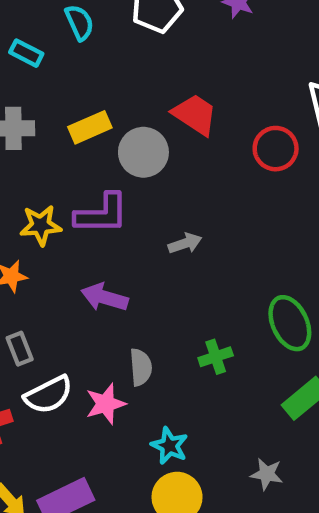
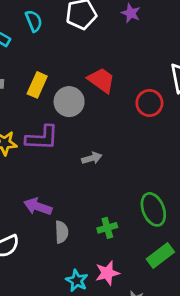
yellow rectangle: (90, 127) -> (37, 85), turned -45
purple arrow: (105, 297) -> (38, 207), moved
pink star: (106, 404) -> (107, 273), moved

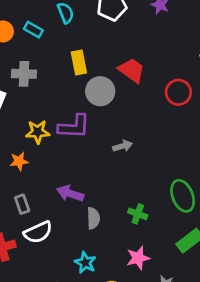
yellow rectangle: (37, 85) -> (79, 63), moved, turned -35
green cross: (107, 228) -> (138, 214), turned 36
cyan star: (77, 281) -> (85, 263), moved

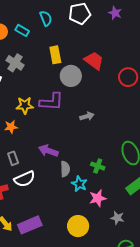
gray cross: (24, 74) -> (15, 63), turned 30
cyan star: (85, 263) -> (79, 184), moved

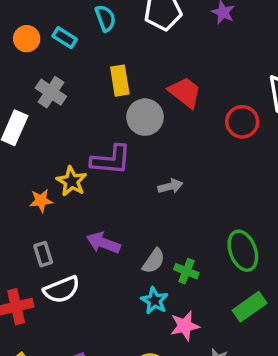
yellow star: (25, 105) -> (72, 181), moved, turned 30
gray semicircle: (65, 169) -> (154, 261), moved, turned 35

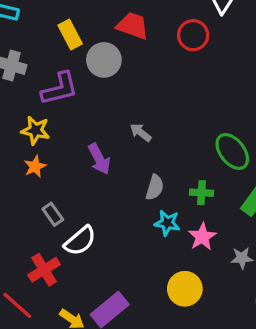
purple L-shape: (111, 160) -> (60, 89), moved
yellow star: (72, 181) -> (35, 130), moved
gray arrow: (170, 186) -> (141, 132), moved, turned -110
purple arrow: (103, 243) -> (99, 159), moved, turned -120
green cross: (186, 271) -> (201, 193), moved

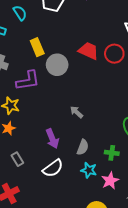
red trapezoid: (133, 26) -> (89, 51), moved
purple arrow: (99, 159) -> (52, 139), moved
white semicircle: (80, 241) -> (53, 168), moved

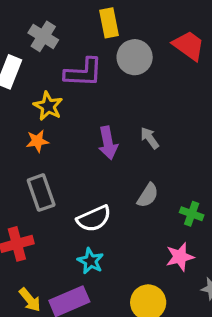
purple arrow: (52, 139) -> (108, 143), moved
gray rectangle: (17, 159) -> (41, 193), size x1.5
cyan star: (89, 170) -> (91, 261), moved

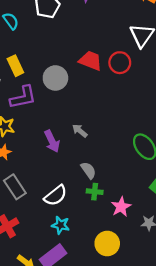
yellow rectangle: (109, 23) -> (15, 66), moved
gray semicircle: (148, 195) -> (88, 170), turned -54
green cross: (192, 214) -> (95, 192), moved

